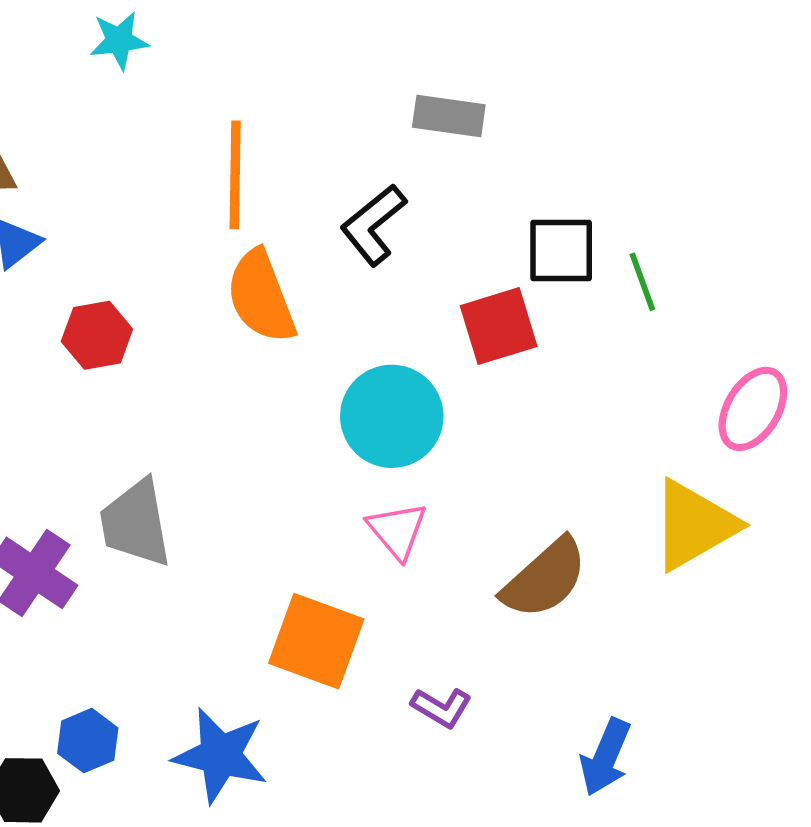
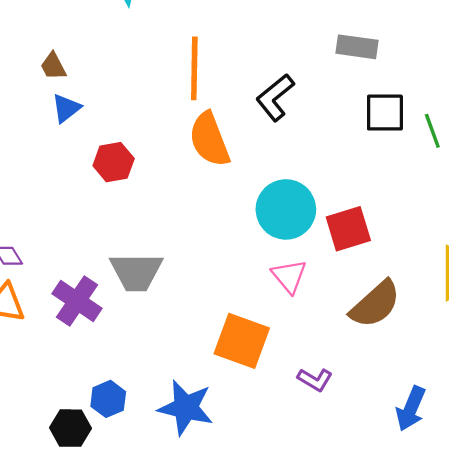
gray rectangle: (449, 116) -> (357, 47), moved
red square: (499, 326) -> (348, 229), moved
gray trapezoid: (136, 523) -> (136, 272), turned -80

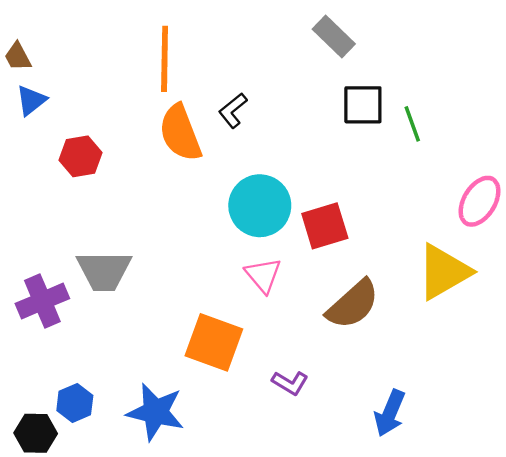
gray rectangle: (357, 47) -> (334, 36), turned 36
black L-shape: (275, 97) -> (233, 110), moved, size x0.7
purple cross: (77, 301) -> (42, 301), turned 33

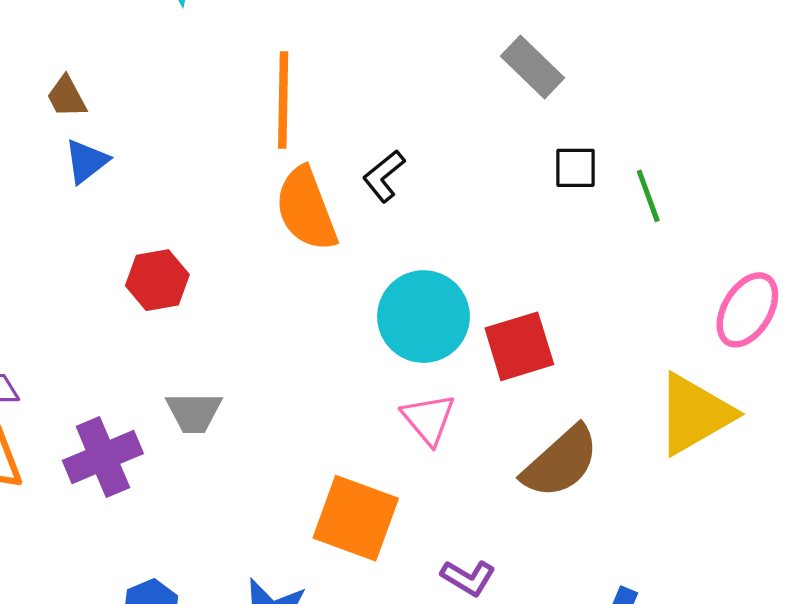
black square: (363, 105) -> (576, 168), size x0.7
red hexagon: (80, 156) -> (157, 280), moved
gray trapezoid: (104, 271) -> (194, 412), size x0.7

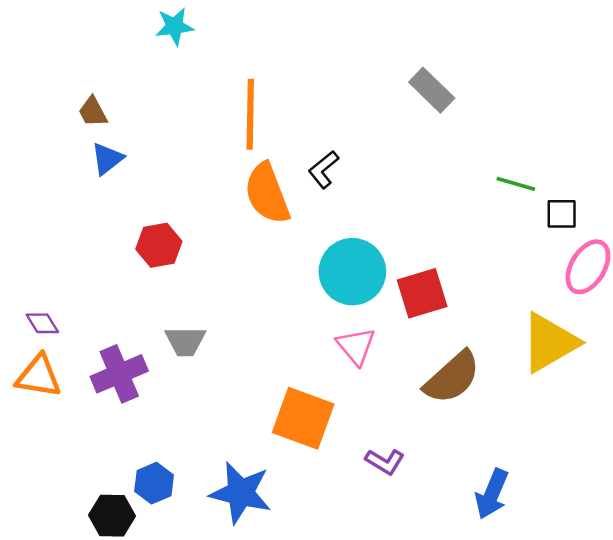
black square: (576, 168) -> (562, 214), moved
green line: (648, 196) -> (516, 184), turned -54

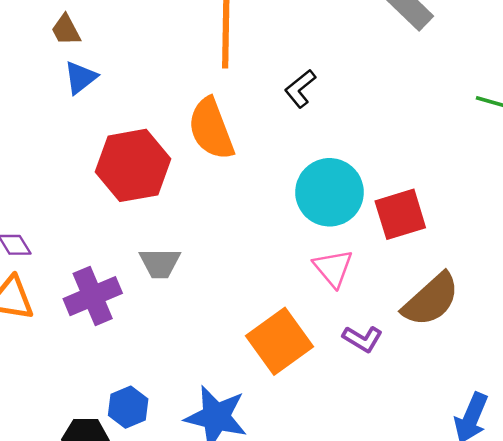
orange semicircle: (267, 194) -> (211, 129), moved
red hexagon: (159, 245) -> (133, 165), size x1.6
orange square: (303, 418) -> (279, 341), turned 34
purple L-shape: (385, 462) -> (362, 339), moved

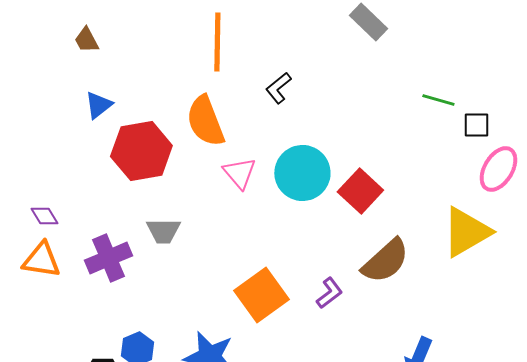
blue triangle: (80, 78) -> (98, 105), moved
red square: (400, 214) -> (360, 191), turned -30
pink triangle: (333, 268) -> (239, 173), moved
purple L-shape: (362, 339) -> (329, 293), turned -68

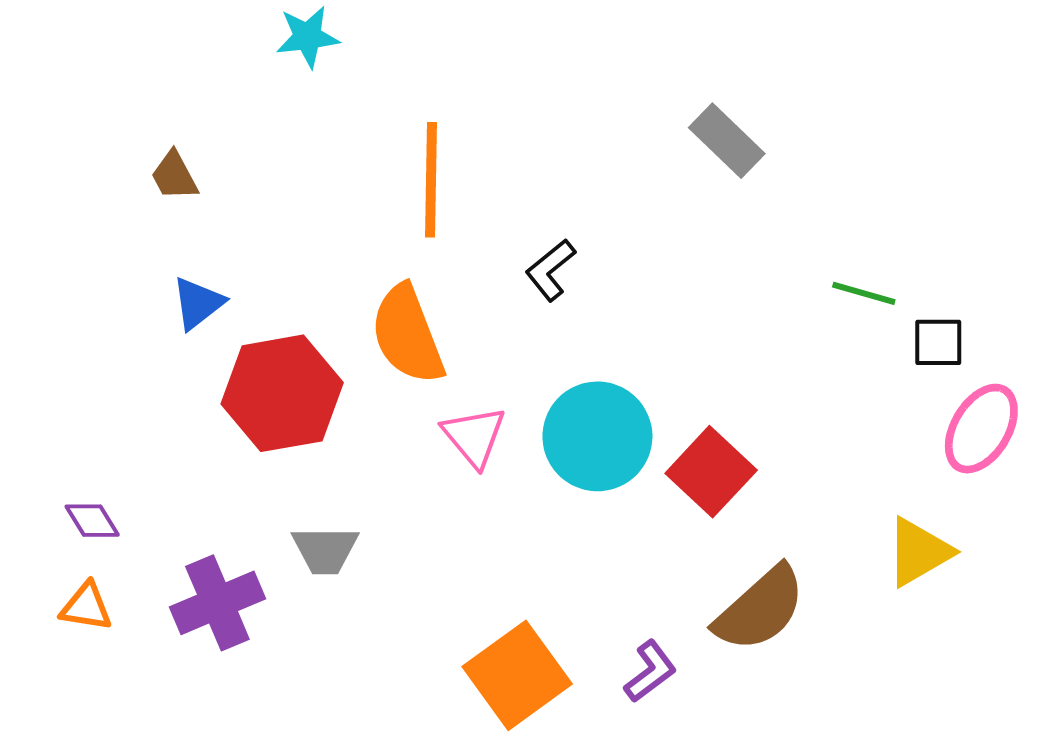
yellow triangle: (466, 232) -> (919, 552), size x0.7
orange triangle: (41, 260) -> (86, 607), size x0.7

